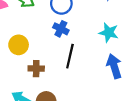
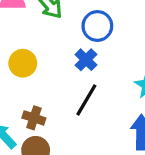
brown cross: (36, 69) -> (34, 118), moved

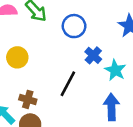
blue cross: (86, 60) -> (93, 55), moved

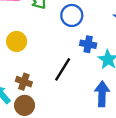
blue cross: (93, 55) -> (88, 44), turned -35

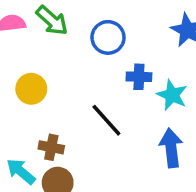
black line: (63, 69) -> (106, 120), turned -65

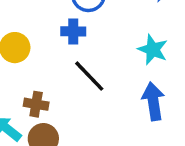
blue cross: (139, 77) -> (73, 31), moved

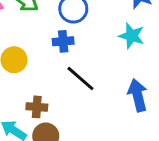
cyan star: (153, 50) -> (132, 36), moved

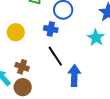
blue arrow: (138, 95) -> (74, 76), moved

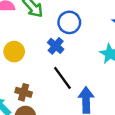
blue cross: (51, 29) -> (56, 46), turned 32

